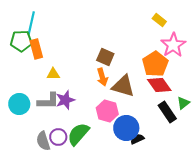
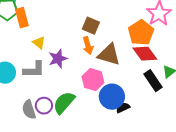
yellow triangle: (53, 74) -> (39, 43), turned 40
purple star: (65, 100) -> (58, 59), moved

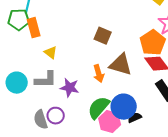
orange arrow: (88, 46) -> (99, 74), moved
purple star: (58, 59) -> (70, 88), moved, turned 30
pink hexagon: (93, 80) -> (110, 122), moved
green semicircle: (64, 103) -> (99, 108), moved

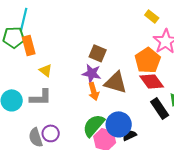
purple star: (70, 88) -> (92, 73), moved

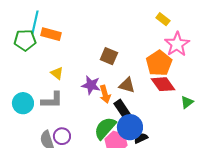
orange rectangle: (29, 45) -> (51, 34), moved, turned -60
purple star: (92, 73) -> (91, 85), moved
brown triangle: (116, 82) -> (127, 85), size x0.7
black rectangle: (160, 108) -> (123, 110), moved

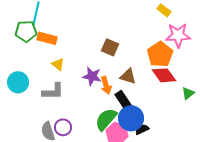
orange rectangle: (51, 34) -> (47, 38), moved
pink star: (177, 44) -> (178, 35), turned 30
cyan circle: (23, 103) -> (18, 82), moved

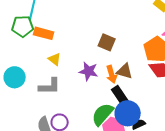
orange arrow: (106, 85) -> (112, 74), moved

